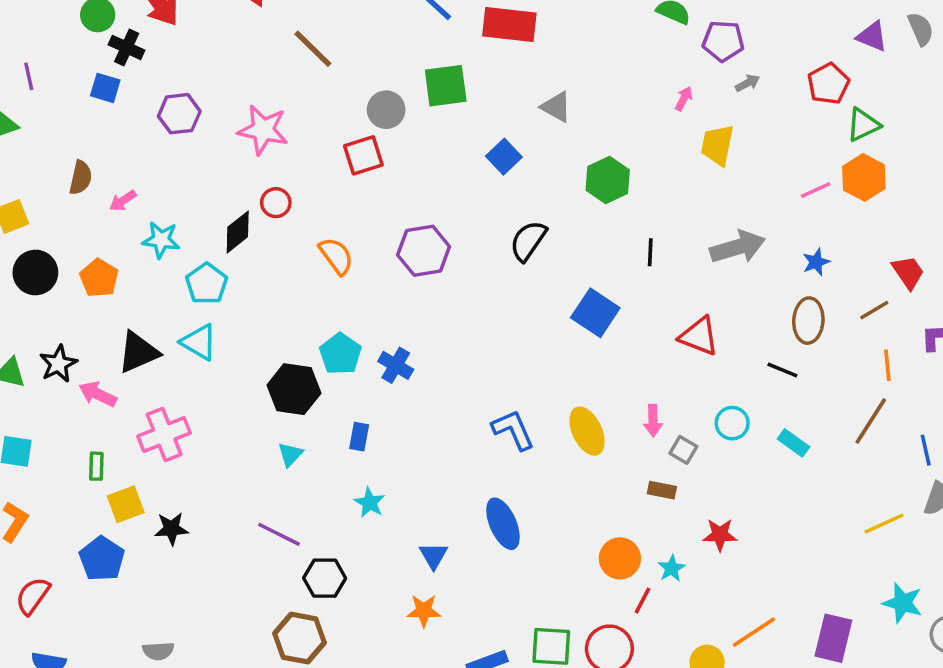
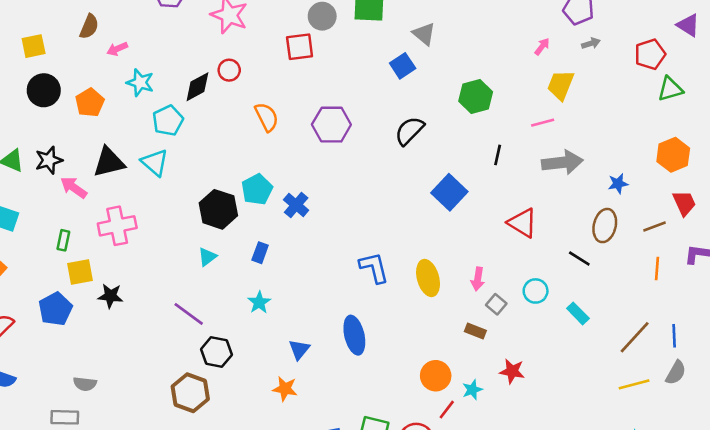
gray triangle: (556, 107) -> (424, 34), moved
orange hexagon: (864, 177) -> (673, 155), moved
pink line: (816, 190) -> (543, 123), moved
brown line: (871, 421) -> (635, 337), moved

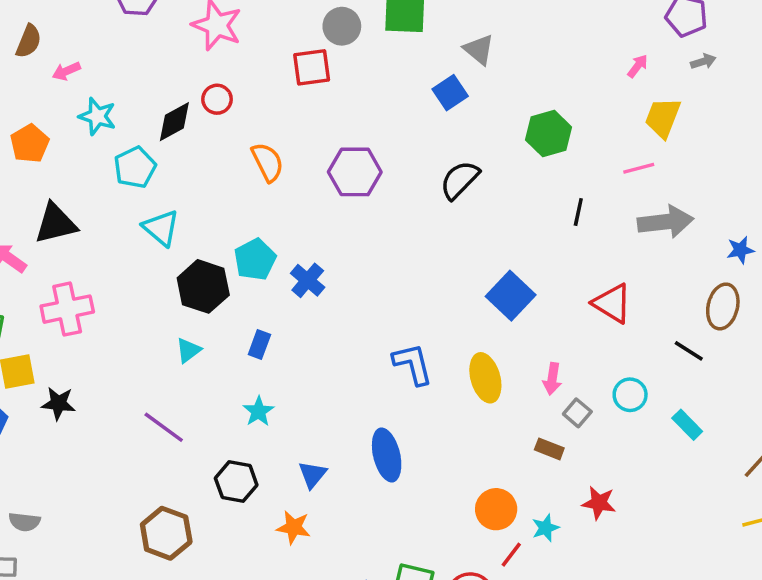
cyan triangle: (155, 163) -> (161, 228), moved
blue square: (449, 192) -> (511, 296), moved
black hexagon: (216, 352) -> (236, 482), moved

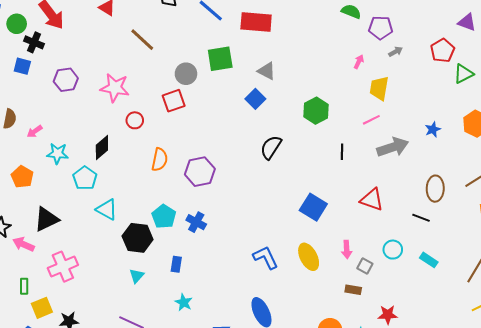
red circle: (217, 99) -> (135, 120), moved
orange semicircle: (268, 162) -> (160, 160), turned 50
purple hexagon: (355, 172) -> (200, 172), moved
blue star: (740, 250) -> (433, 129), moved

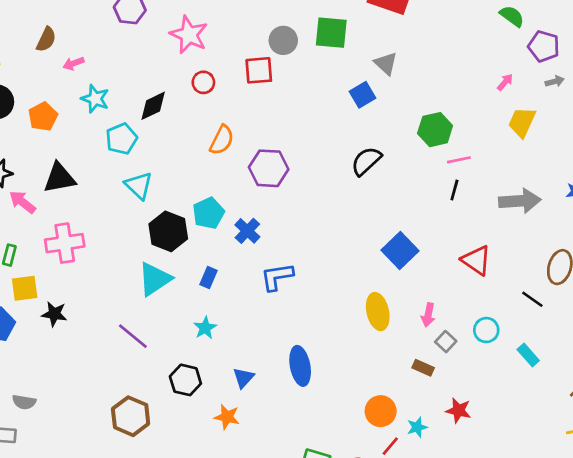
pink line: (371, 120) -> (459, 160), moved
blue L-shape: (266, 257) -> (277, 277), moved, turned -88
cyan triangle: (137, 276) -> (155, 279), size x1.8

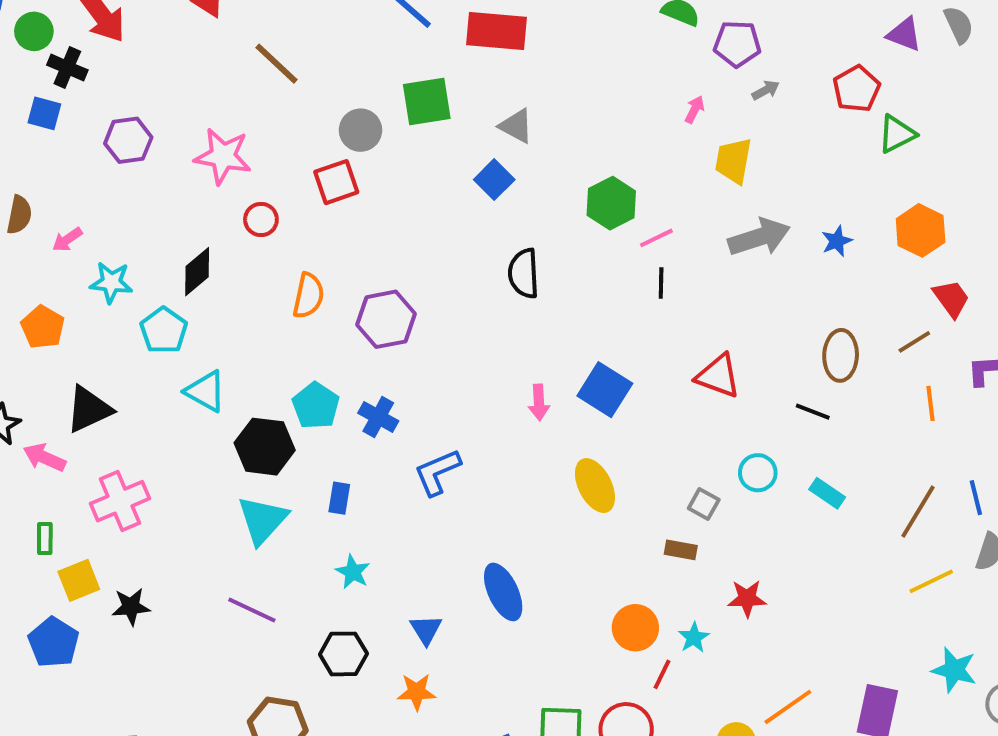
black semicircle: (366, 161) -> (524, 273), turned -36
gray arrow: (520, 201) -> (759, 237), moved
pink arrow: (428, 315) -> (539, 402), moved

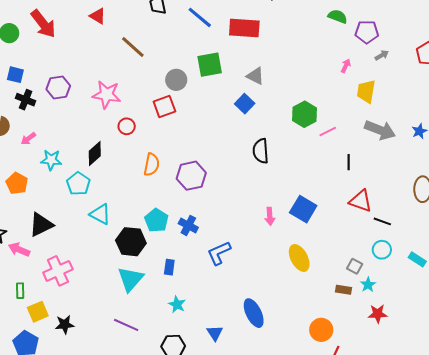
black cross: (67, 67) -> (26, 100), moved
gray arrow: (759, 237) -> (380, 130), turned 40
black line: (661, 283) -> (349, 162), moved
black line: (813, 412) -> (382, 221), moved
cyan star: (694, 638) -> (368, 285), moved

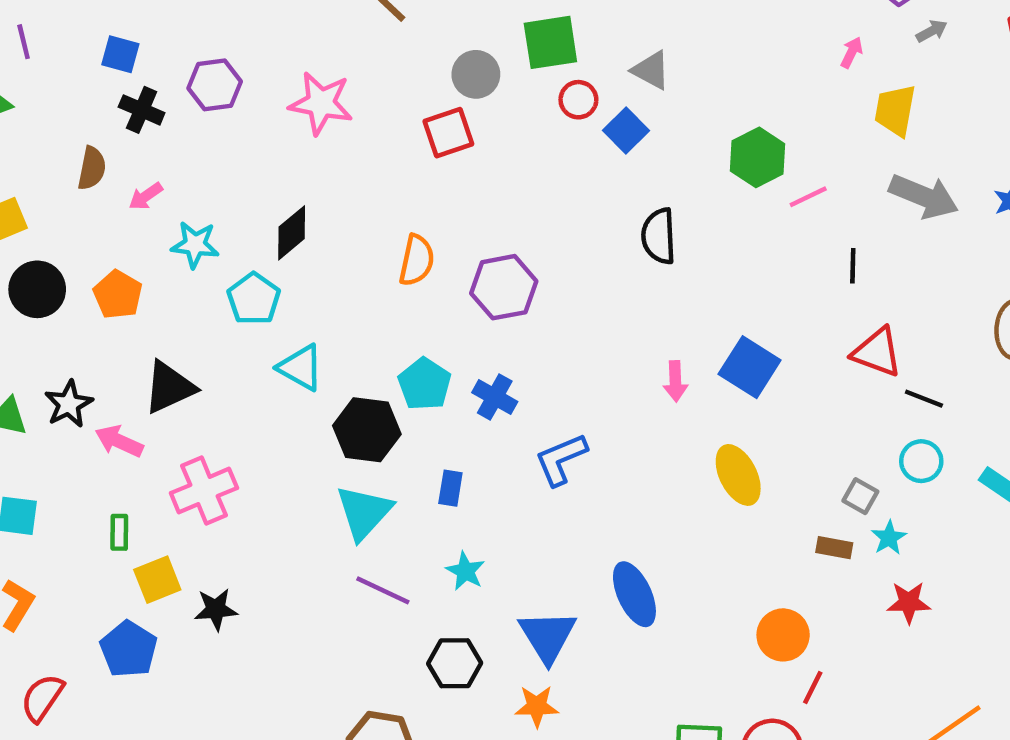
red circle: (127, 126) -> (578, 100), moved
purple line: (126, 325) -> (383, 590), moved
blue triangle: (215, 333) -> (548, 636), size x1.6

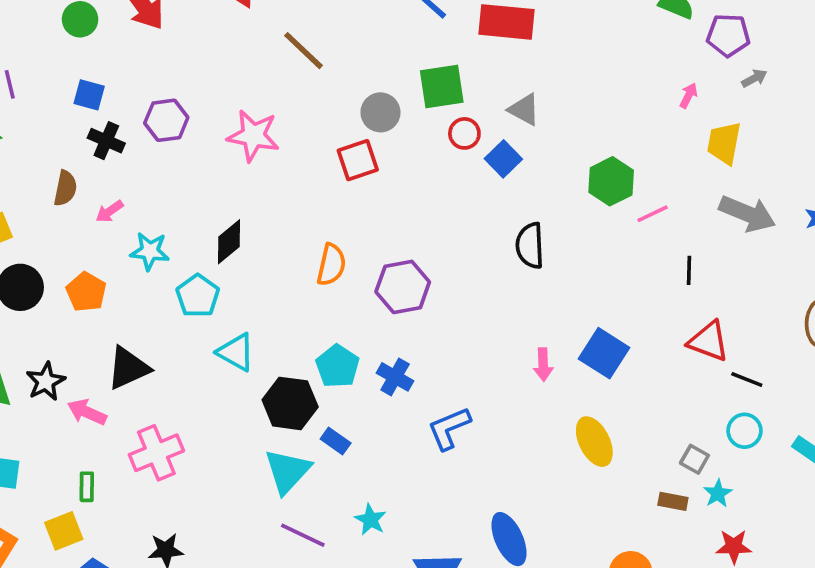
blue rectangle: (450, 488) -> (336, 441), moved, turned -64
yellow square: (157, 580) -> (64, 531), moved

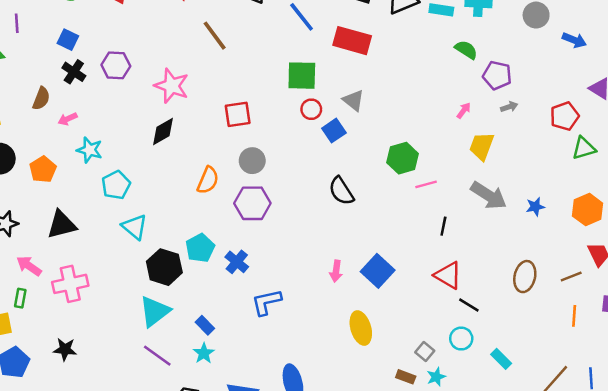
gray circle: (380, 112) -> (252, 161), moved
black diamond: (229, 242) -> (163, 131), moved
black semicircle: (530, 246) -> (341, 191), turned -40
pink arrow: (87, 412) -> (29, 266), moved
blue rectangle: (336, 441) -> (205, 325), moved

